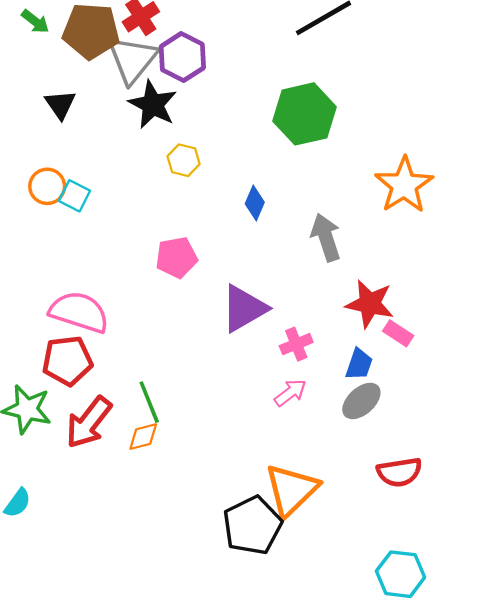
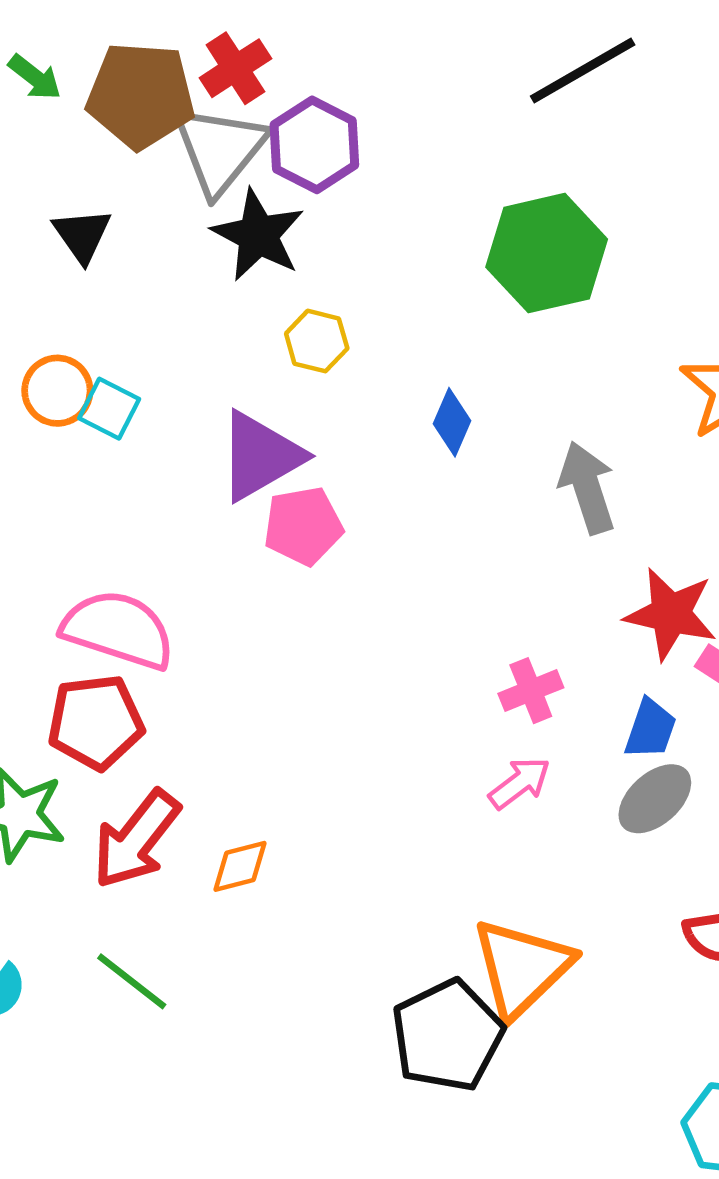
purple triangle: (244, 308) -> (260, 456), moved
green line: (149, 402) -> (132, 981), moved, turned -30

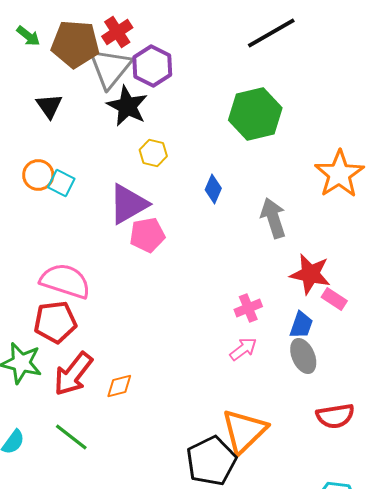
gray ellipse: (655, 799) -> (303, 356), turned -72

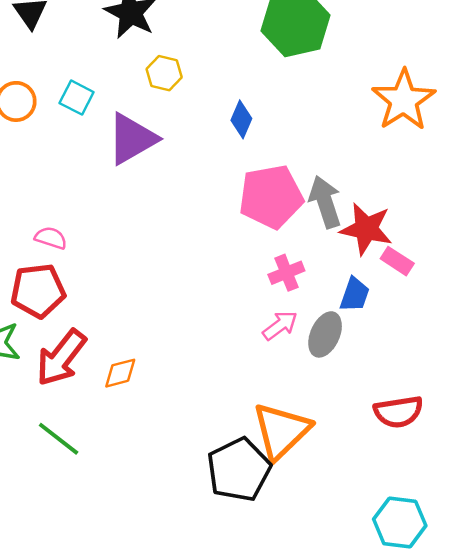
cyan square: (61, 183) -> (77, 98), moved
gray arrow: (273, 218) -> (325, 202), moved
pink pentagon: (147, 235) -> (271, 197), moved, size x1.4
pink semicircle: (65, 281) -> (51, 238), size x0.5
gray ellipse: (303, 356) -> (325, 334), moved, turned 48

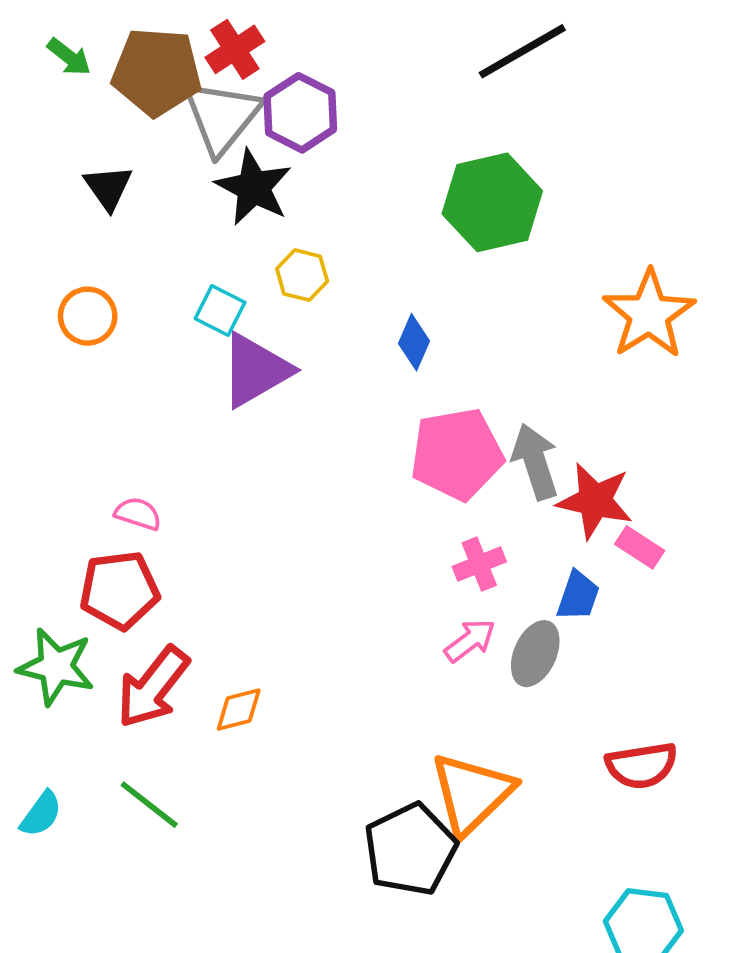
cyan square: (77, 98) -> (220, 310), moved

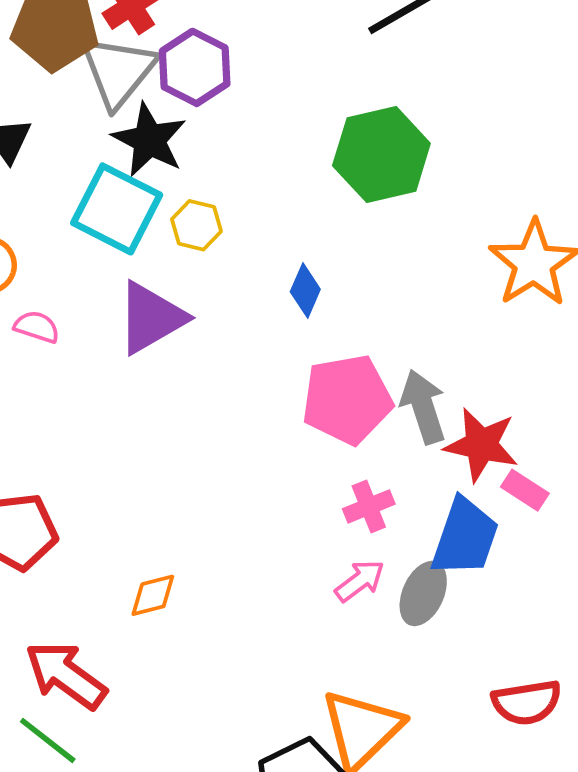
cyan square: (220, 310) -> (117, 209), moved, size x1.8
pink semicircle: (138, 514) -> (37, 327), moved
blue trapezoid: (578, 596) -> (465, 537), size x1.6
red arrow: (153, 687) -> (66, 675), moved, turned 88
orange diamond: (239, 710) -> (153, 595), moved

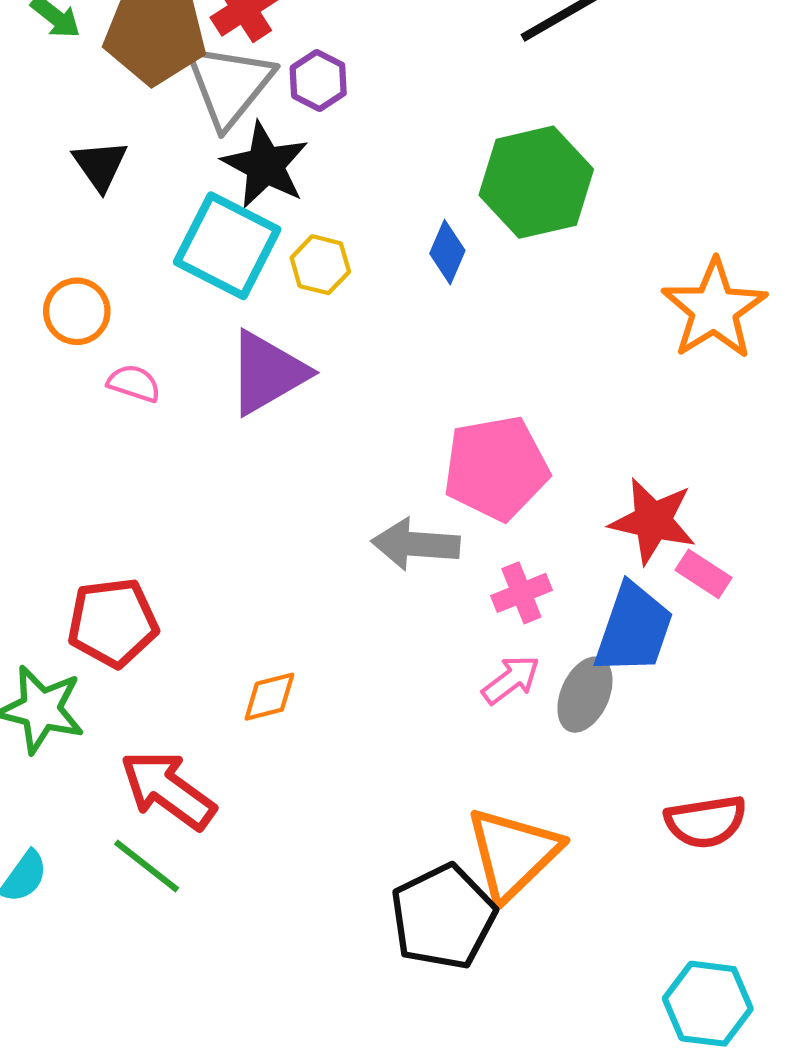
purple hexagon: (195, 67) -> (318, 81), size x0.7
blue diamond: (305, 291) -> (447, 252), moved
gray arrow: (423, 407) -> (416, 544), moved, turned -68

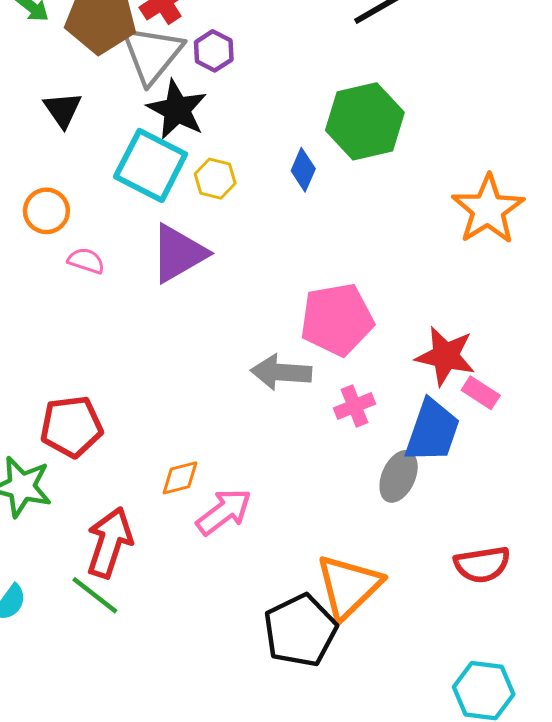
pink arrow: (511, 680) -> (224, 512), moved, size x1.4
red arrow: (168, 790) -> (110, 542), turned 72

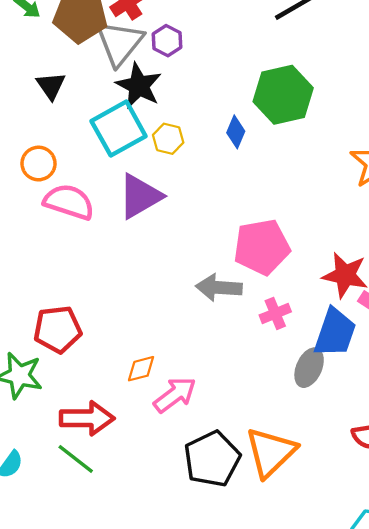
cyan square: (151, 165) -> (119, 129), turned 34
pink semicircle: (86, 261) -> (69, 202), size x1.8
red arrow: (110, 542) -> (87, 418), turned 72
black pentagon: (300, 630) -> (212, 459), moved

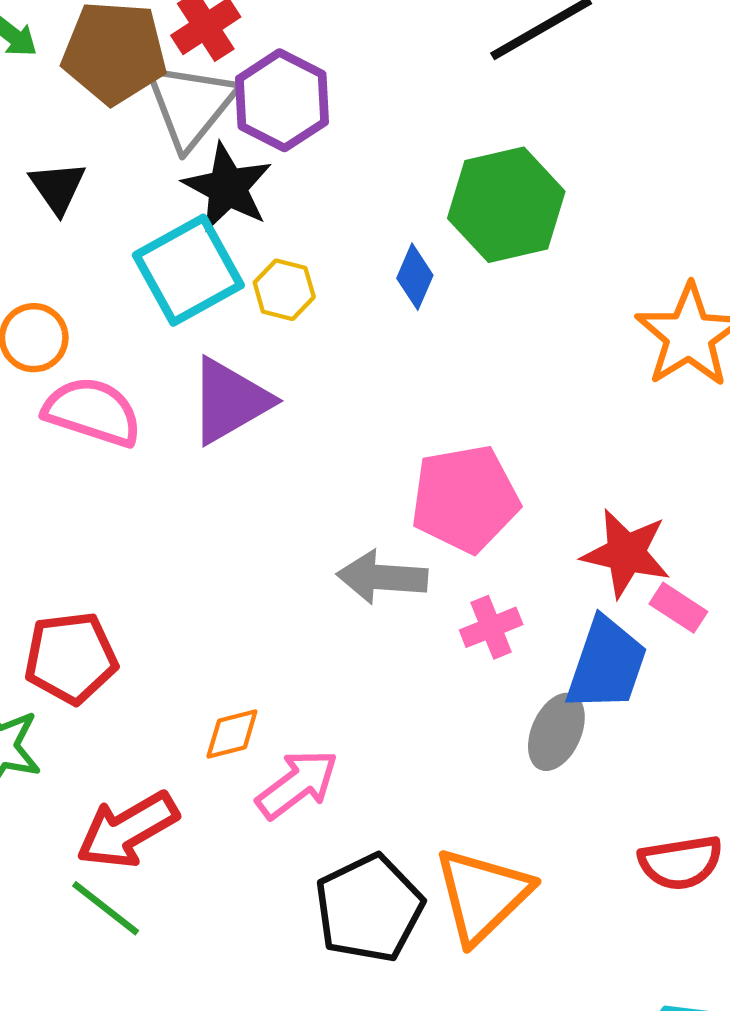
purple hexagon: (167, 41) -> (282, 100), size x1.6
red arrow: (87, 418) -> (127, 830), turned 150

